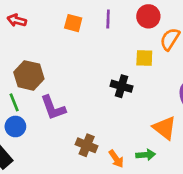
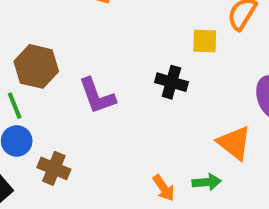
purple L-shape: (53, 108) -> (97, 96), moved
brown cross: (87, 145) -> (54, 168), moved

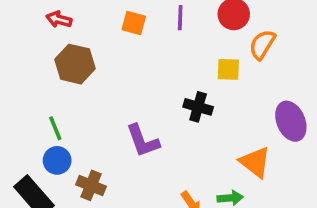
brown hexagon: (36, 66) -> (75, 64), moved
purple L-shape: (97, 96) -> (143, 141), moved

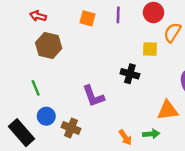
blue circle: (57, 160) -> (46, 116), moved
orange triangle: (255, 162) -> (168, 110), turned -45
brown cross: (91, 185) -> (71, 128), moved

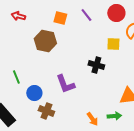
purple line: (118, 15) -> (86, 15), turned -40
brown hexagon: (49, 45) -> (45, 41), moved
blue circle: (46, 116) -> (34, 93), moved

